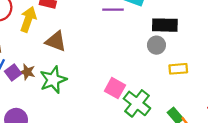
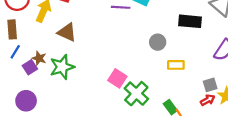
black rectangle: (165, 25) -> (190, 21), moved
purple square: (13, 72) -> (30, 67), moved

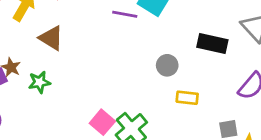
green star: (62, 67) -> (39, 82), size x0.7
pink square: (117, 78) -> (102, 122), moved

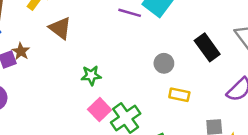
black rectangle: (212, 43) -> (207, 47), turned 36
green star: (39, 82) -> (91, 75), moved

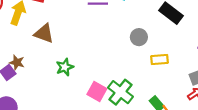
green star: (91, 75) -> (65, 67), moved

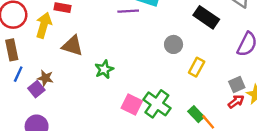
yellow rectangle: (159, 59) -> (197, 67), turned -54
green star: (65, 67) -> (104, 69), moved

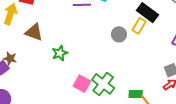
yellow rectangle: (197, 67) -> (139, 26), moved
green rectangle: (196, 114) -> (136, 94), turned -48

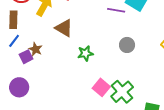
gray circle: (119, 34) -> (127, 45), moved

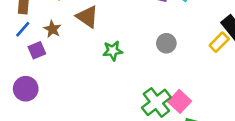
brown star: (36, 49) -> (52, 29), moved
pink square: (101, 87) -> (180, 101), moved

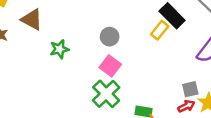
pink square: (180, 101) -> (110, 66), moved

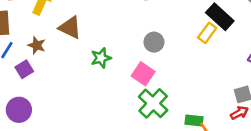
pink square: (110, 66) -> (143, 74), moved

